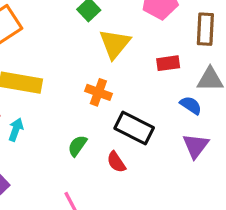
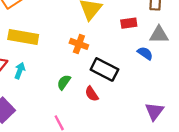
purple triangle: (196, 146) -> (154, 111), moved

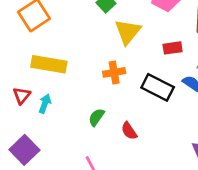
orange cross: (79, 44) -> (114, 72), turned -30
black rectangle: (104, 69) -> (158, 87), moved

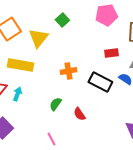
yellow triangle: (128, 32) -> (38, 38), moved

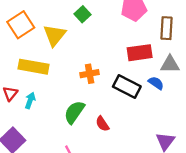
red rectangle: (111, 53) -> (140, 53), size x1.5
green semicircle: (55, 104) -> (74, 112), size x1.5

